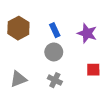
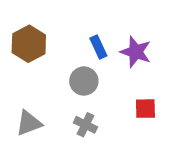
blue rectangle: (55, 30) -> (98, 47), moved

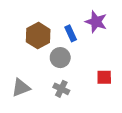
brown hexagon: (29, 44) -> (38, 36), moved
purple star: (136, 52) -> (96, 22), moved

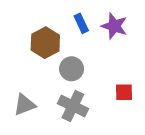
blue rectangle: (71, 33) -> (81, 23), moved
gray cross: (61, 89) -> (73, 106), size x1.5

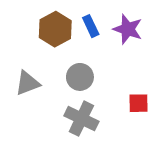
brown hexagon: (45, 43) -> (55, 29), moved
gray triangle: (25, 105) -> (28, 83), moved

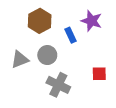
blue rectangle: (91, 26) -> (70, 35), moved
gray circle: (80, 77) -> (47, 55), moved

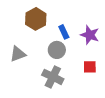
purple star: (91, 21) -> (90, 35), moved
gray circle: (47, 55) -> (57, 50), moved

